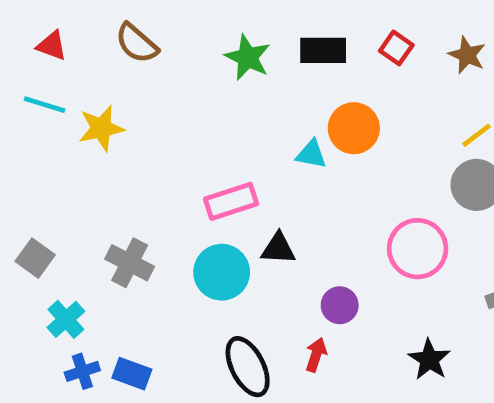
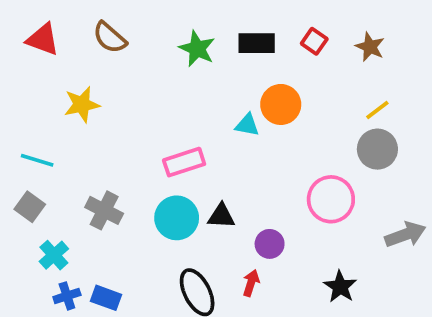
red triangle: (52, 46) -> (43, 39), size x1.4
cyan line: (45, 105) -> (37, 160), moved
black triangle: (278, 249) -> (221, 216), moved

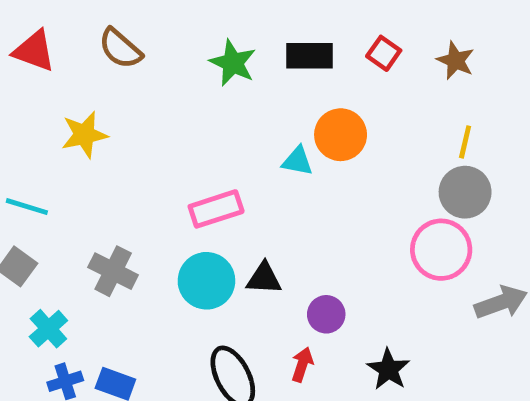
yellow line: (377, 110) -> (465, 142), turned -40
pink circle: (331, 199) -> (441, 250), moved
black star: (340, 287) -> (388, 369), moved

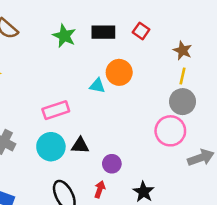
brown star: (455, 60) -> (183, 50), moved

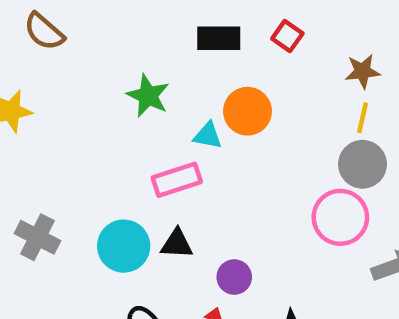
green star: (64, 36) -> (148, 96), moved
brown star: (183, 50) -> (362, 71), turned -30
pink rectangle: (56, 110) -> (177, 180), moved

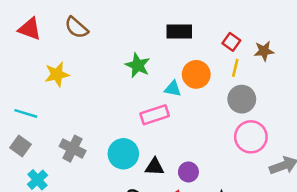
red square: (287, 36) -> (231, 42), moved
yellow line: (362, 118) -> (235, 68), moved
gray circle: (362, 164) -> (242, 99), moved
black triangle: (177, 244) -> (155, 167), moved

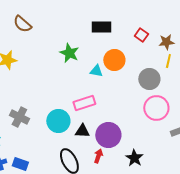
yellow line: (235, 68) -> (168, 61), moved
pink rectangle: (155, 115) -> (84, 103), moved
purple circle: (188, 172) -> (108, 135), size x1.6

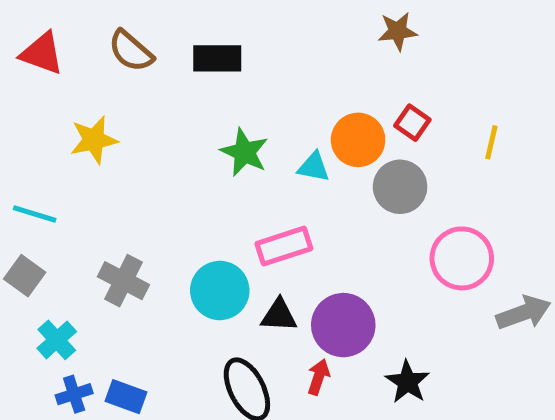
black rectangle: (101, 27) -> (217, 58), moved
red square: (141, 35) -> (412, 123), moved
brown star: (166, 42) -> (398, 31), moved
green star: (69, 53) -> (244, 152), moved
gray circle: (149, 79) -> (400, 187), moved

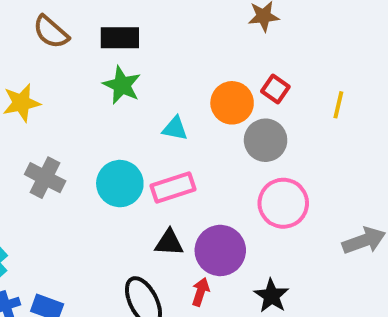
green star: (244, 152) -> (122, 85), moved
cyan triangle: (314, 167) -> (175, 128), moved
pink circle: (462, 258) -> (283, 203), moved
gray cross: (123, 281) -> (45, 178), moved
cyan circle: (220, 291) -> (120, 184), moved

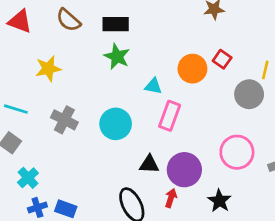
gray circle: (266, 140) -> (249, 94), moved
pink rectangle: (173, 187) -> (170, 116), moved, turned -52
pink circle: (283, 203) -> (237, 152), moved

